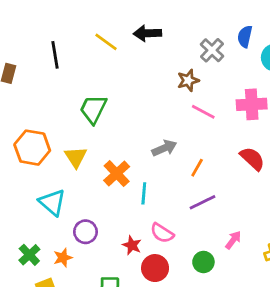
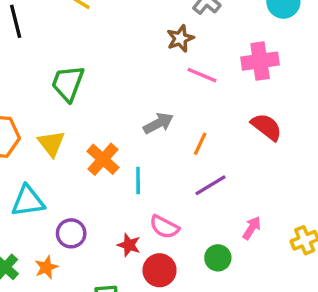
cyan triangle: (52, 202) -> (28, 201), turned -44

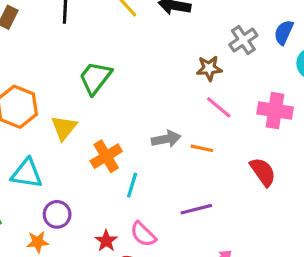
orange line: (200, 144) -> (202, 148), moved, turned 60
orange star: (46, 267) -> (38, 242), moved

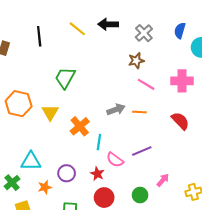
gray cross: (243, 40) -> (144, 33), moved
cyan triangle: (27, 173) -> (31, 161), moved
purple circle: (57, 214) -> (67, 173), moved
pink semicircle: (143, 234) -> (115, 160), moved
red star: (106, 241) -> (97, 174), moved

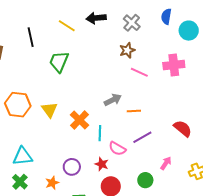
green trapezoid: (65, 78) -> (59, 62), moved
orange line: (139, 112) -> (134, 111), moved
red semicircle: (180, 121) -> (183, 128), moved
cyan triangle: (31, 161) -> (23, 156), moved

